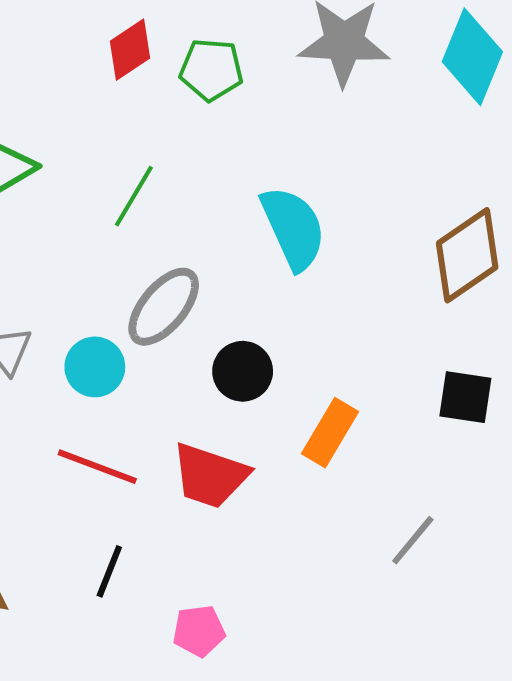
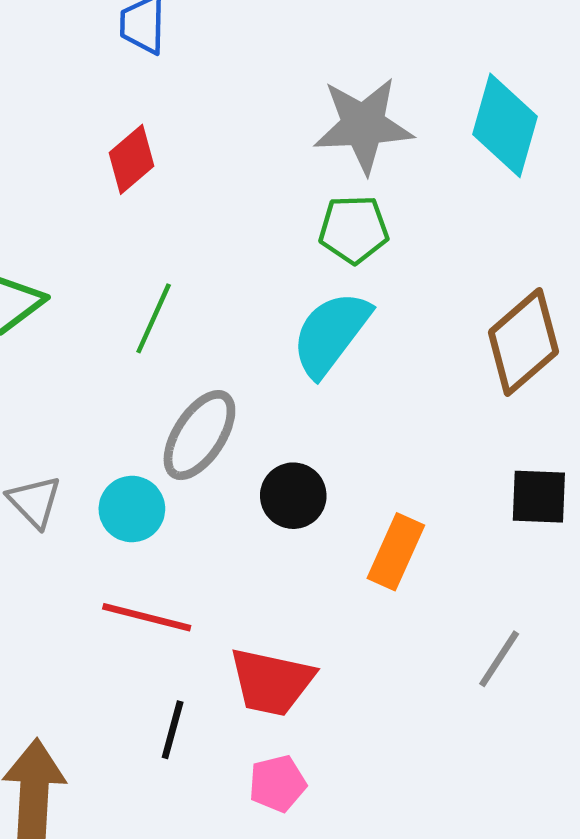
green pentagon: (211, 70) -> (354, 229), moved
cyan semicircle: (293, 228) -> (331, 334), turned -112
red trapezoid: (210, 476) -> (272, 682), moved

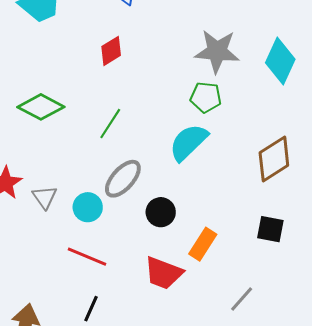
red trapezoid: (272, 682) -> (163, 273), moved

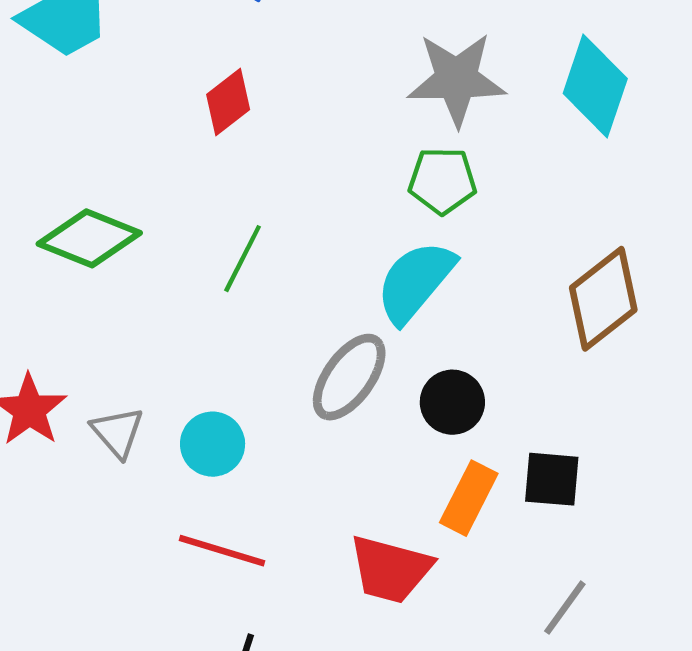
gray ellipse: (123, 179) -> (349, 377), moved
black circle: (161, 212) -> (452, 402), moved
black square: (270, 229) -> (552, 479), moved

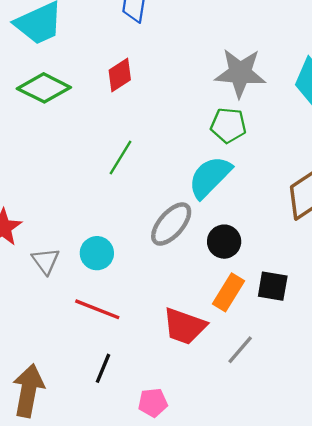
green diamond: (89, 238) -> (44, 88), moved
gray triangle: (117, 432) -> (46, 261), moved
gray line: (565, 608) -> (240, 350), moved

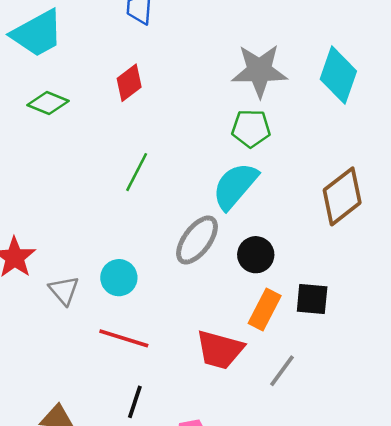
green diamond: (44, 88) -> (48, 103), size x0.7

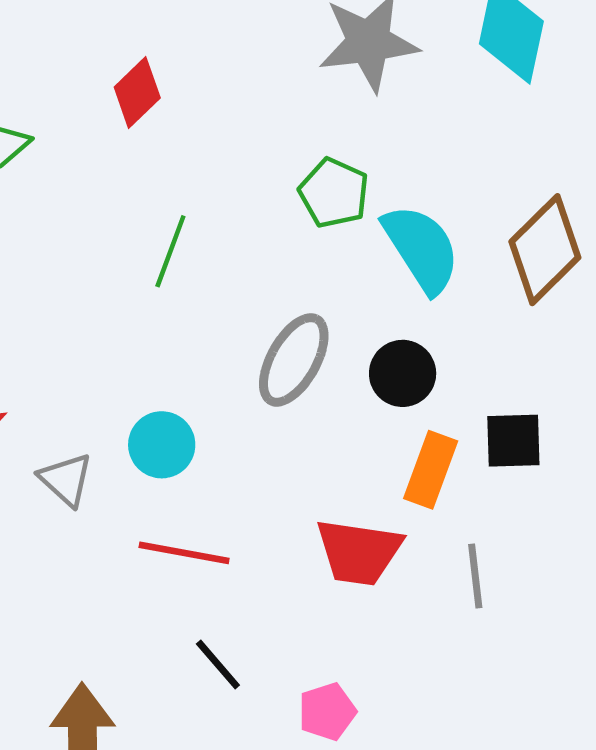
green pentagon: (251, 128) -> (334, 193), moved, turned 30
cyan semicircle: (235, 186) -> (421, 249), moved, turned 114
gray line: (282, 371) -> (475, 576), turned -36
black line: (135, 402) -> (218, 664), turned -52

